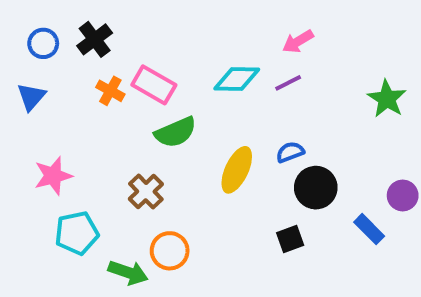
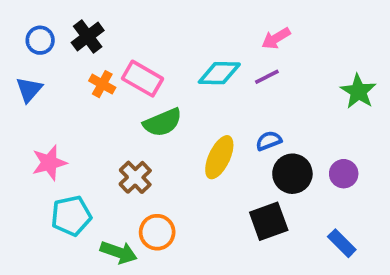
purple circle: (403, 195) -> (344, 174), moved
blue rectangle: (369, 229) -> (342, 243), moved
black square: (290, 239) -> (269, 221), size x1.5

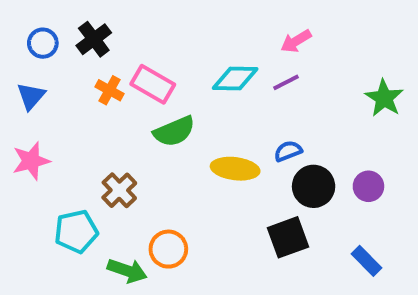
yellow ellipse: (219, 157) -> (235, 169), turned 72
pink star: (49, 163) -> (31, 161), moved
brown cross: (135, 177) -> (119, 190), moved

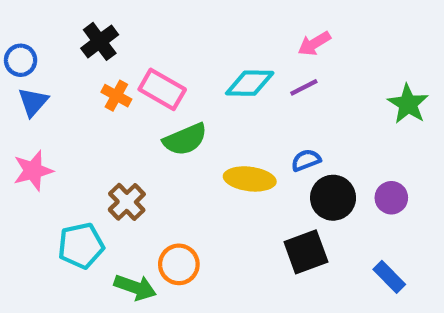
blue circle: (43, 43) -> (21, 60), moved

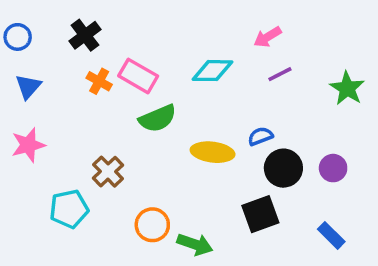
blue circle: (21, 60) -> (18, 37), moved
purple line: (304, 87) -> (280, 74), moved
green arrow: (135, 287) -> (195, 244), moved

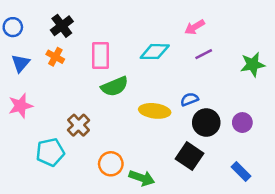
pink rectangle: (138, 76) -> (100, 55), turned 60
orange cross: (99, 81) -> (55, 57), moved
green star: (347, 88) -> (253, 64), turned 30
black square: (260, 214) -> (189, 156), turned -36

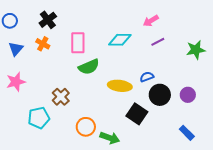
black square: (189, 156) -> (137, 114), moved

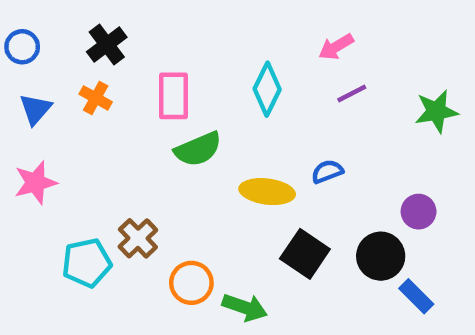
cyan diamond: (120, 40) -> (267, 89), turned -65
black circle: (160, 95) -> (381, 256), moved
brown cross: (61, 97) -> (138, 238), moved

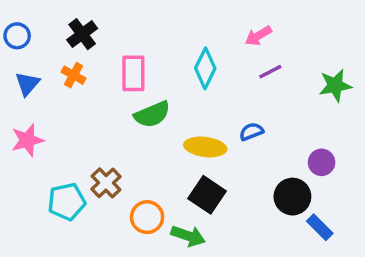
black square: (305, 254) -> (207, 195), moved

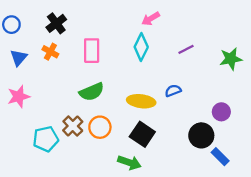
pink arrow: (258, 36) -> (151, 19), moved
green semicircle: (152, 114) -> (92, 92), moved
orange circle: (147, 217) -> (100, 127), moved

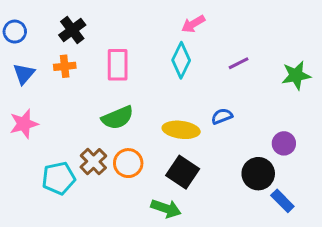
orange cross: (50, 52) -> (65, 66), turned -35

